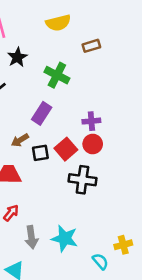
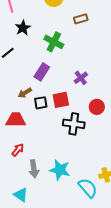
purple cross: (91, 121) -> (81, 78), turned -32
red circle: (93, 144) -> (97, 107), moved
red square: (66, 149) -> (61, 100), turned 30
cyan semicircle: (100, 261) -> (88, 188), size x1.5

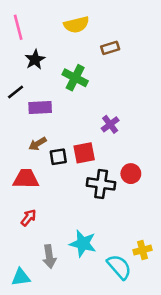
purple rectangle: (42, 72) -> (40, 108), moved, turned 54
red circle: (97, 107) -> (131, 174), moved
gray arrow: (34, 169) -> (49, 257), moved
cyan triangle: (21, 195) -> (21, 277), moved, turned -42

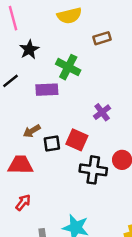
purple rectangle: (40, 108) -> (47, 90), moved
red square: (84, 153) -> (77, 140), turned 35

